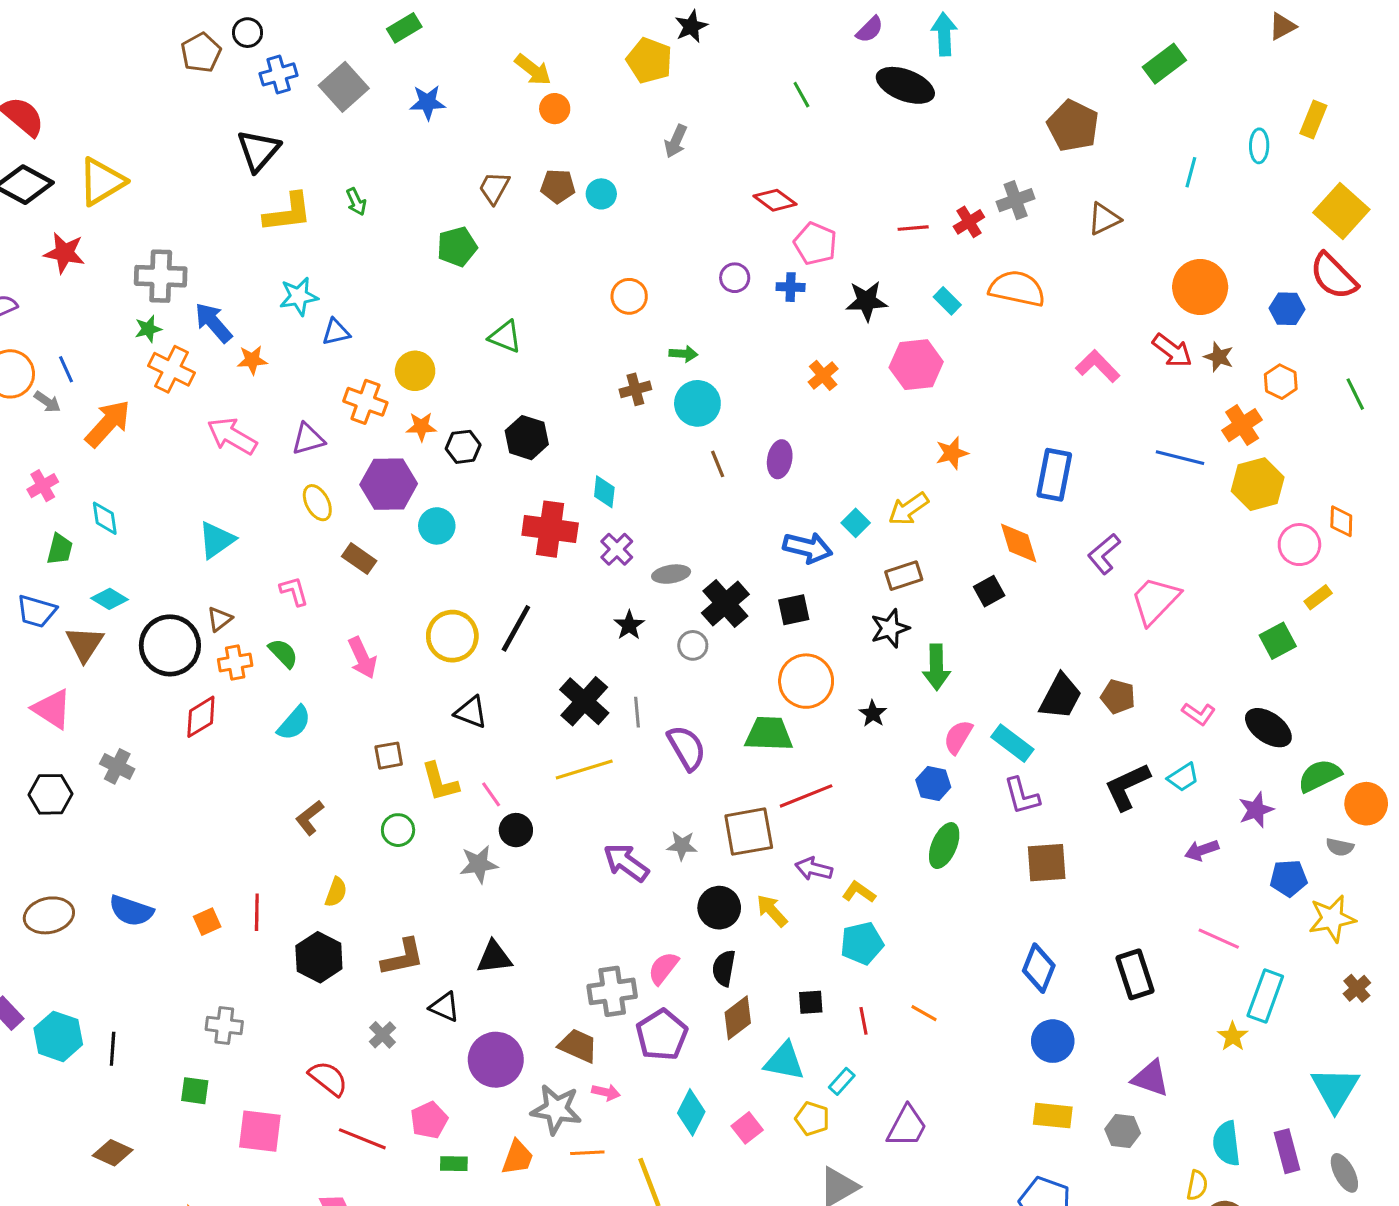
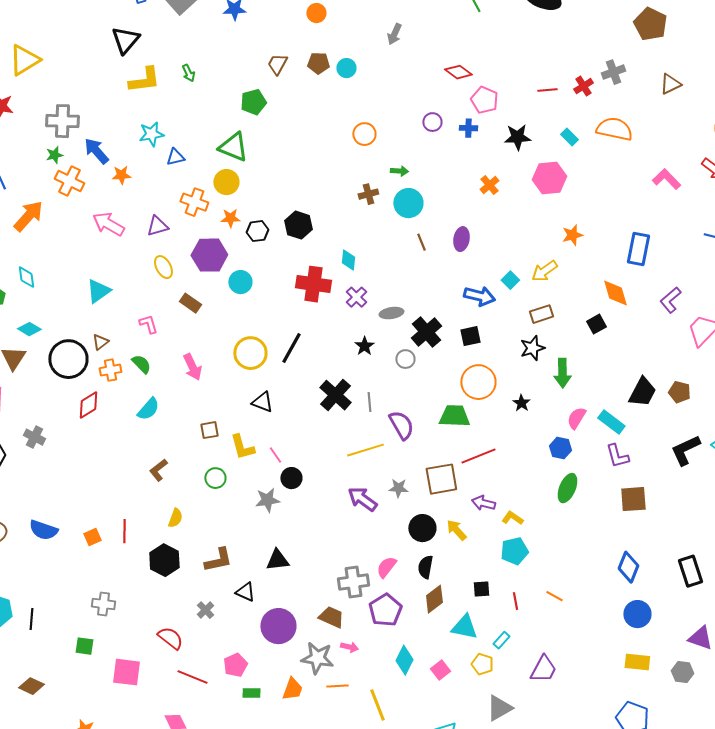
green triangle: (505, 337) -> (233, 147), moved, size x1.4
yellow line: (584, 770) -> (365, 450), moved

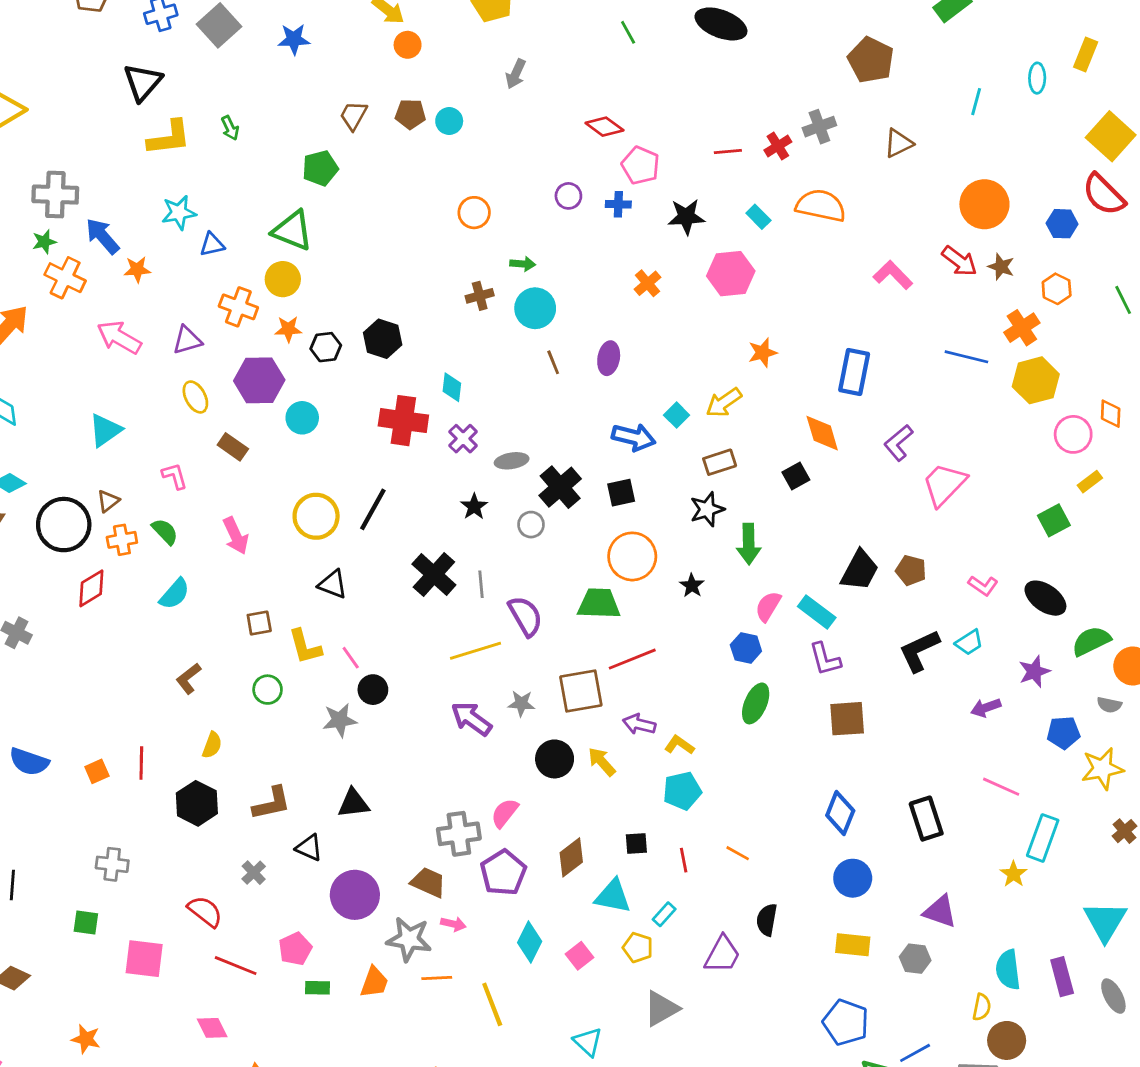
black semicircle: (425, 567) -> (767, 920), moved

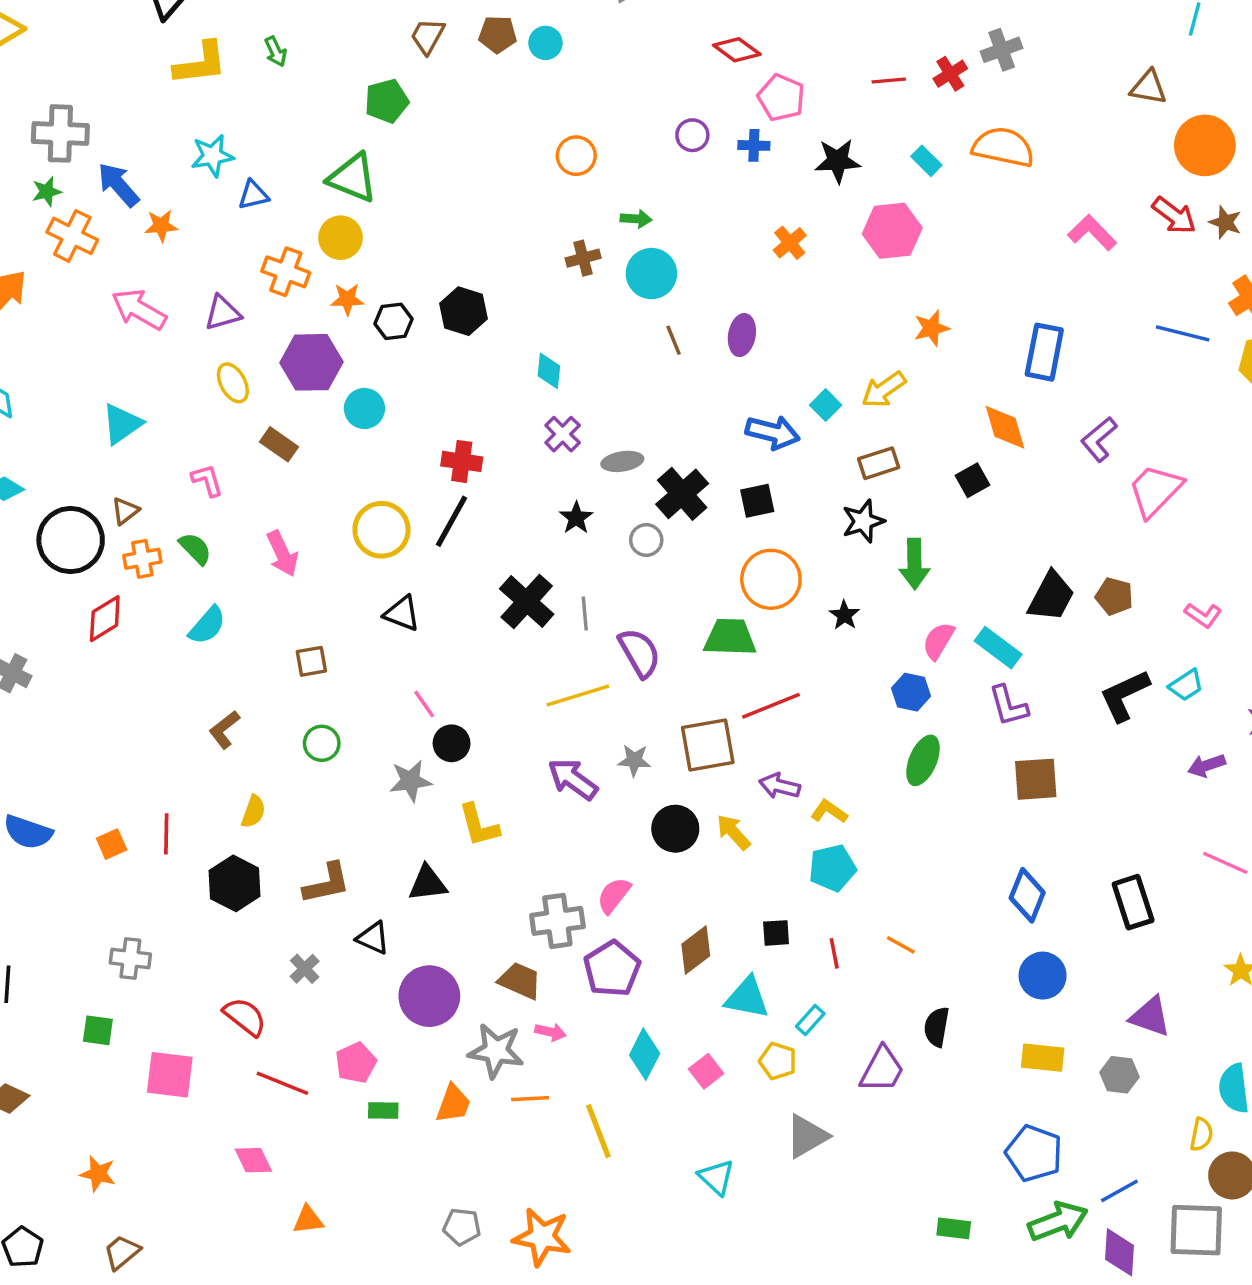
brown triangle: (898, 143) -> (1148, 87), moved, turned 36
red cross: (403, 421) -> (462, 461), moved, size x0.7
yellow L-shape: (305, 647) -> (479, 825), moved

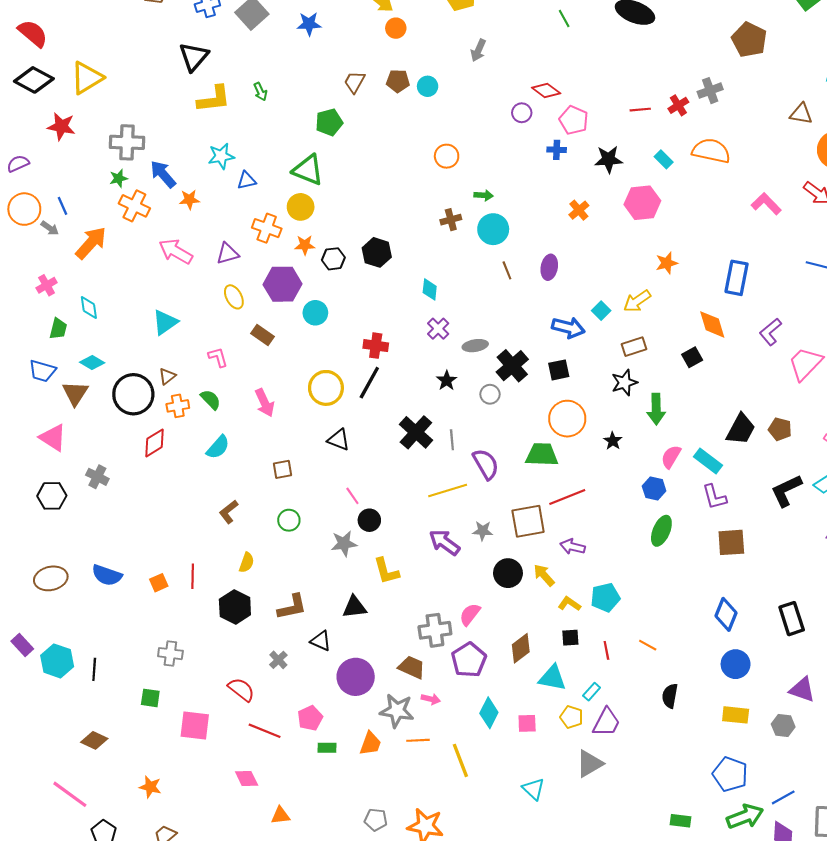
purple circle: (692, 135) -> (522, 113), moved
yellow L-shape: (829, 812) -> (569, 604), moved
purple trapezoid: (882, 1070) -> (606, 722), moved
pink square: (706, 1071) -> (527, 723), turned 36

